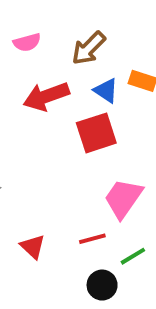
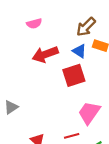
brown arrow: (89, 48) -> (86, 27), moved

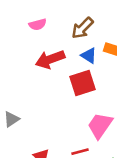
brown arrow: (86, 27) -> (82, 28), moved

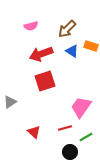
red square: (82, 83) -> (45, 81), moved

